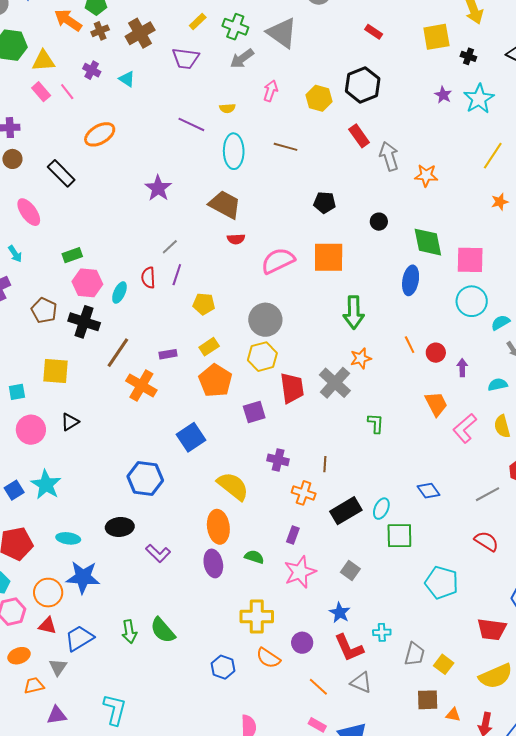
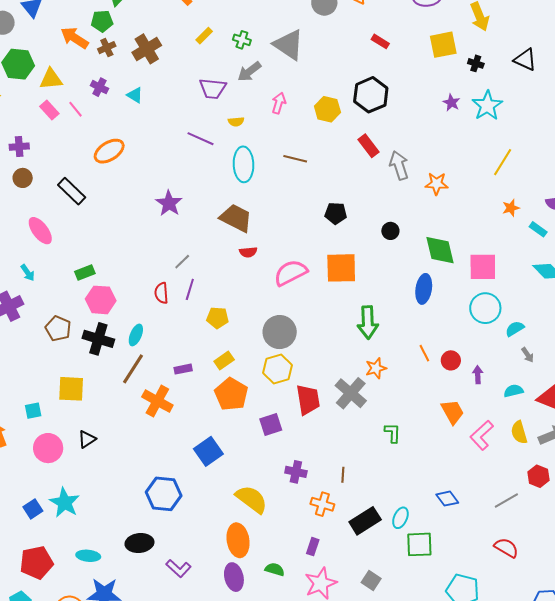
green cross: (235, 27) -> (242, 40), size x0.7
purple trapezoid: (186, 58) -> (213, 89), moved
cyan ellipse: (119, 293) -> (136, 335), moved

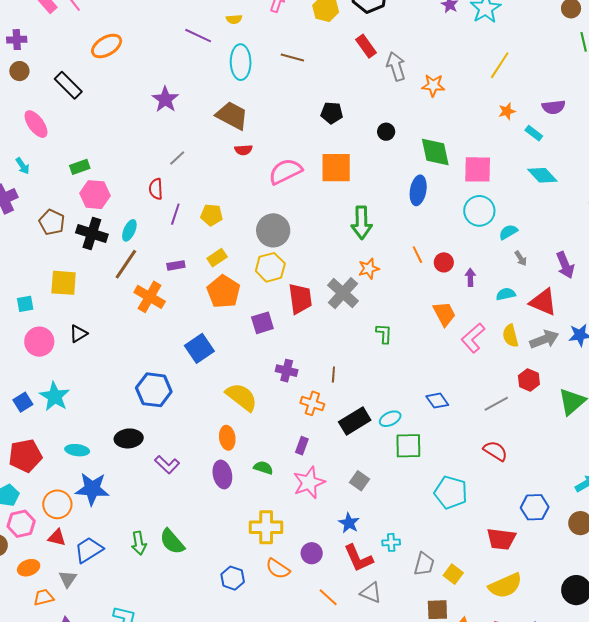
purple line: (190, 289) -> (175, 214), moved
cyan ellipse: (400, 518) -> (390, 419), turned 40
orange ellipse: (238, 540) -> (227, 438), size x0.7

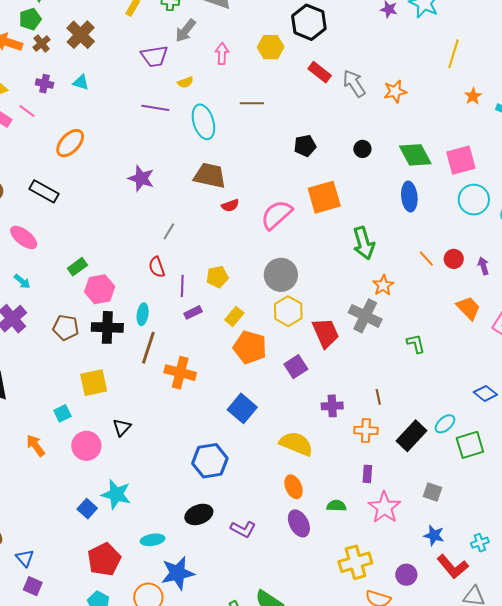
purple rectangle: (176, 265) -> (193, 312), moved

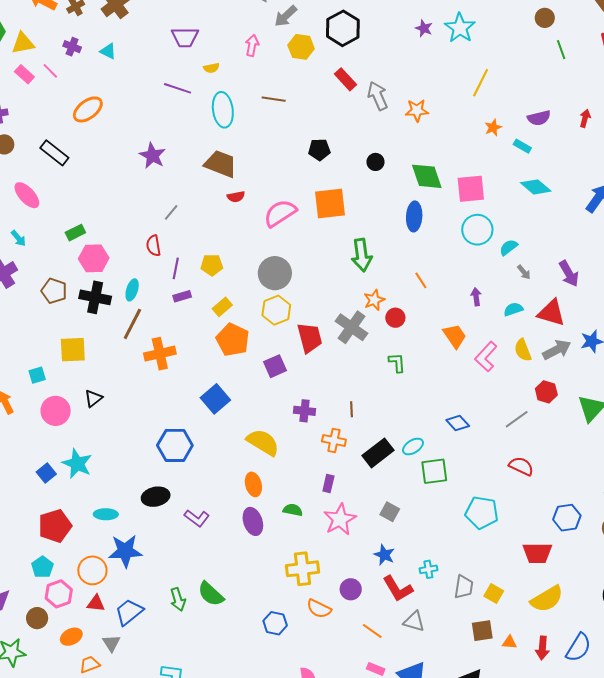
gray arrow: (185, 31) -> (286, 16), moved
red circle: (454, 259) -> (395, 318), moved
orange cross: (180, 373) -> (160, 354), turned -36

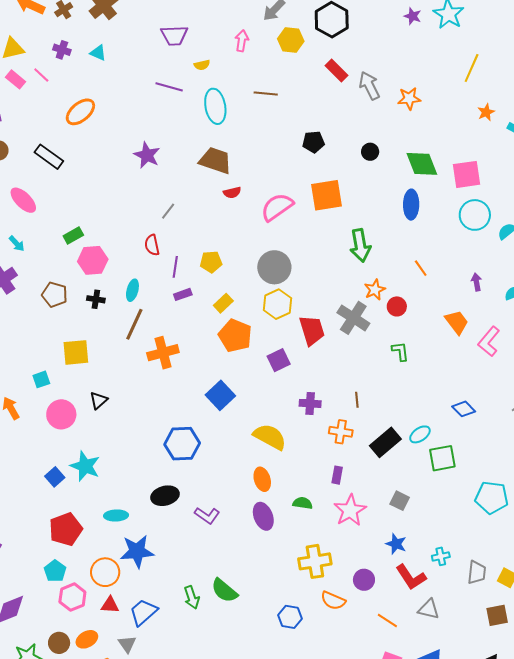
black cross: (95, 297) -> (96, 299), size x0.6
brown circle: (37, 618) -> (59, 643), moved

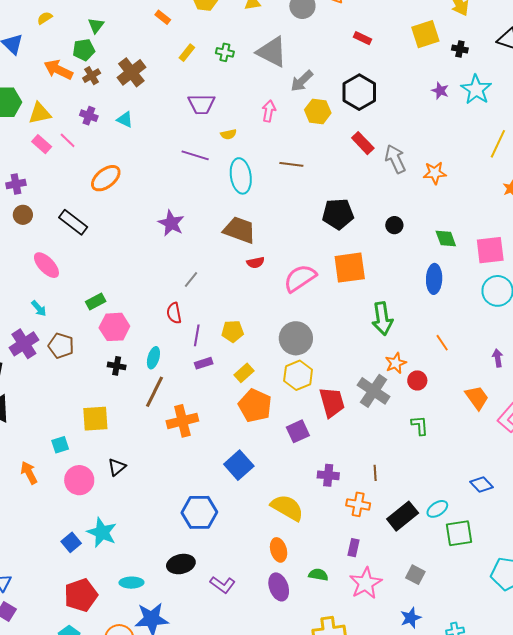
black pentagon: (313, 142) -> (338, 214), size x1.4
green diamond: (422, 164) -> (446, 239), size x0.7
brown pentagon: (55, 295) -> (61, 346), moved
blue star: (396, 544) -> (411, 618), turned 30

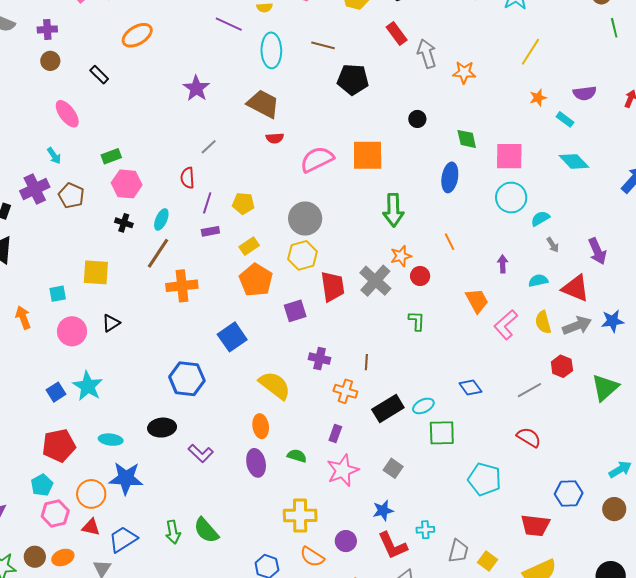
black pentagon: (338, 214) -> (353, 80), moved
black rectangle: (73, 222) -> (99, 75), size x0.7

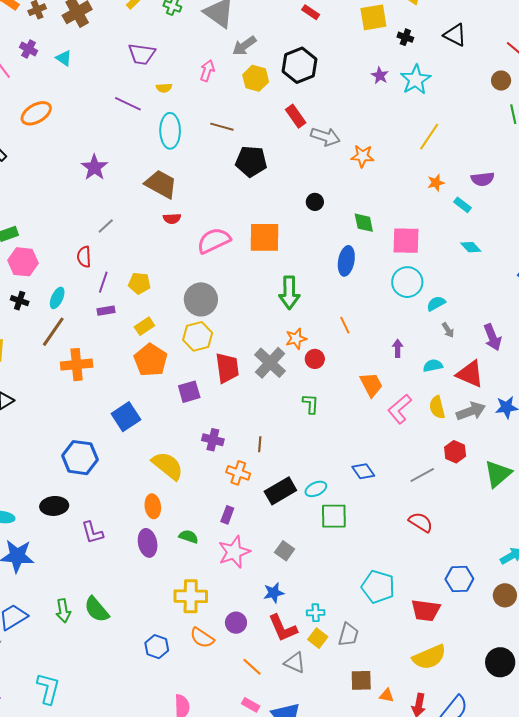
gray arrow: (427, 54) -> (325, 137), turned 124
cyan diamond: (574, 161) -> (471, 247), size x0.7
purple L-shape: (201, 453) -> (92, 533), turned 30
cyan pentagon: (485, 479) -> (378, 587), moved
yellow square: (488, 561) -> (318, 638), moved

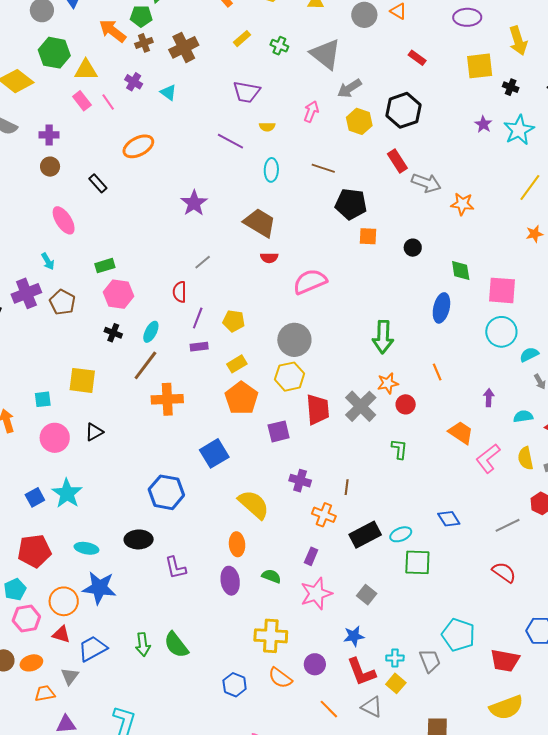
cyan ellipse: (170, 131) -> (271, 170), size x0.7
orange square: (264, 237) -> (368, 236), moved, size x0.6
orange trapezoid: (371, 385) -> (461, 433), turned -32
gray trapezoid: (348, 635) -> (430, 661), moved, turned -40

